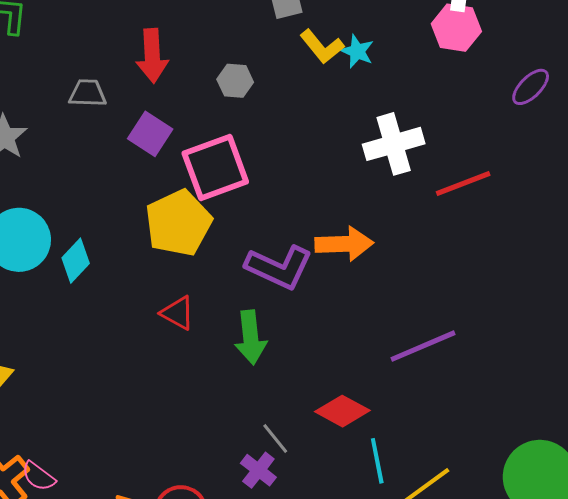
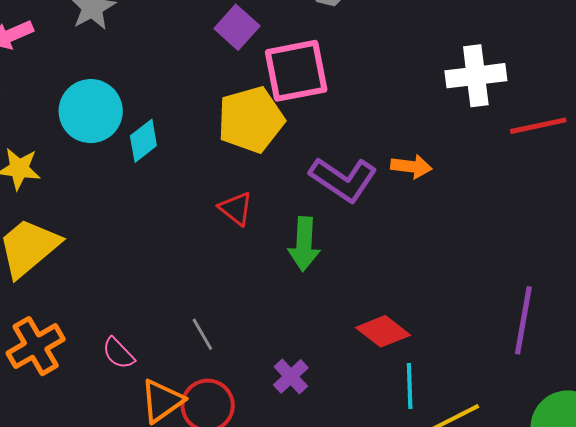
orange arrow: (344, 244) -> (411, 167), size x0.7
purple line: (423, 346) -> (523, 320), moved, turned -66
gray line: (275, 439) -> (202, 334), moved
pink semicircle: (39, 476) -> (118, 353), moved

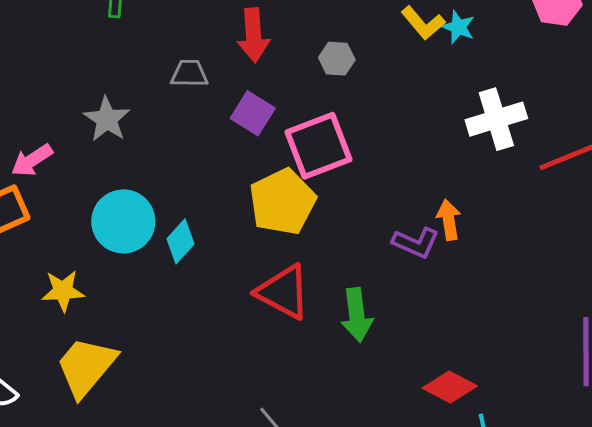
orange arrow: (411, 167) -> (449, 220), turned -96
purple L-shape: (343, 179) -> (416, 243), moved, size x0.7
red triangle: (236, 208) -> (283, 292), size x1.6

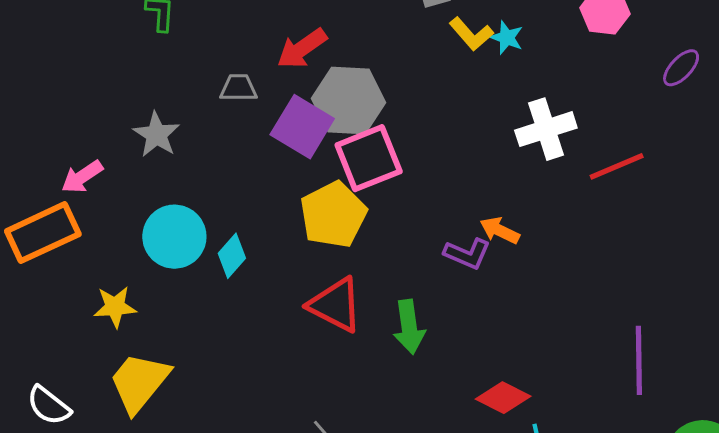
red arrow: (253, 35) -> (302, 48), turned 60
gray hexagon: (337, 59) -> (349, 100), moved, size x2.0
purple square: (253, 113) -> (302, 127), size x1.4
orange arrow: (449, 220) -> (500, 230), turned -54

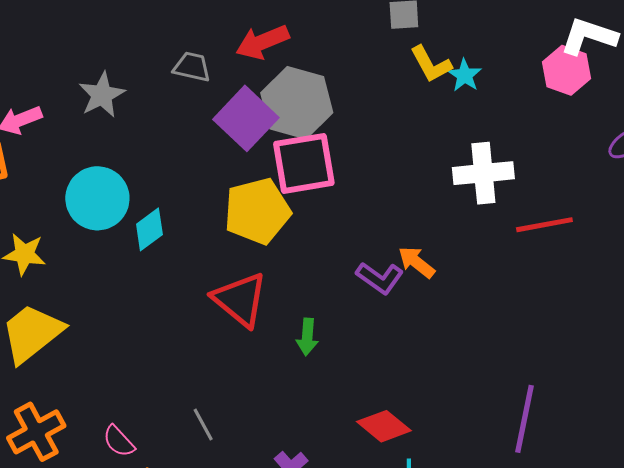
green arrow: (409, 327) -> (307, 337), size x0.7

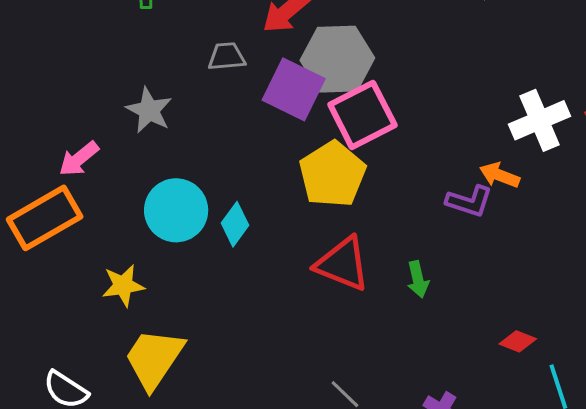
white cross: (483, 173) -> (539, 120), moved
red diamond: (384, 426) -> (518, 341), size x0.7

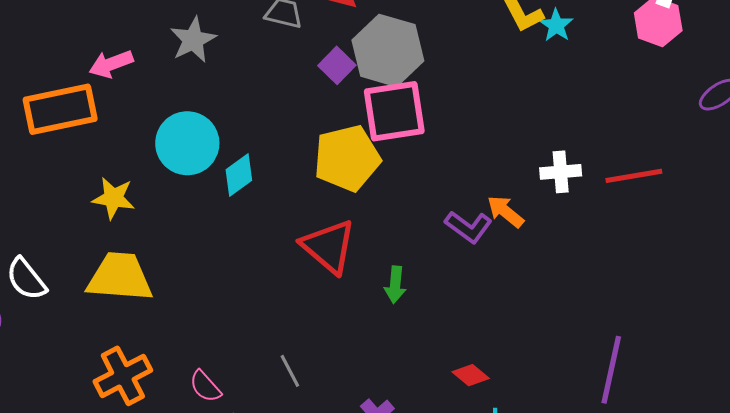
purple square: (294, 89) -> (337, 65), size x0.6
white cross: (539, 120) -> (561, 172), size x0.7
yellow trapezoid: (154, 359) -> (120, 277), turned 42

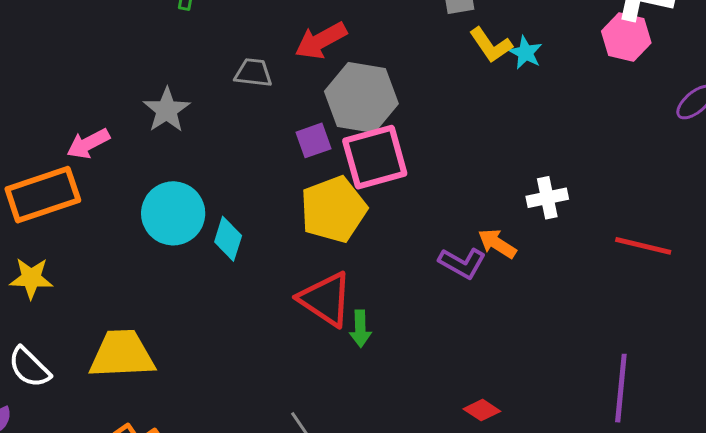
purple square: (337, 65) -> (313, 140), moved, turned 33
cyan diamond: (239, 175) -> (228, 239), turned -30
red line: (634, 176) -> (643, 246), moved, turned 30
yellow star: (113, 198) -> (31, 278), moved
green arrow: (395, 285) -> (360, 329), moved

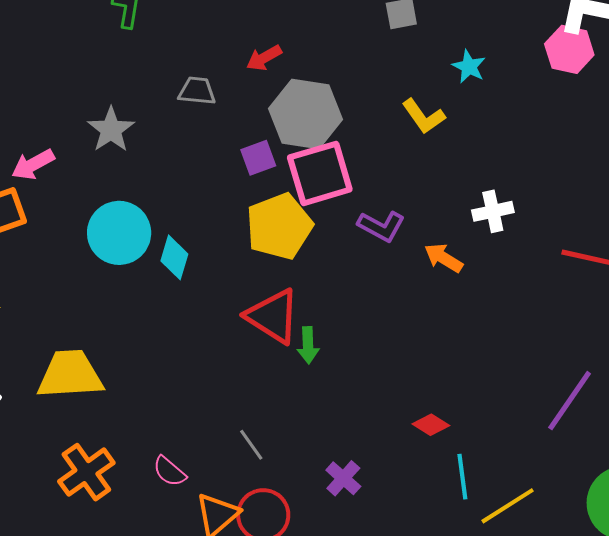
red arrow: (321, 41) -> (264, 58), size x0.7
yellow L-shape: (491, 45) -> (423, 116), moved
purple L-shape: (462, 263) -> (381, 226), moved
purple line: (621, 388) -> (570, 401), turned 30

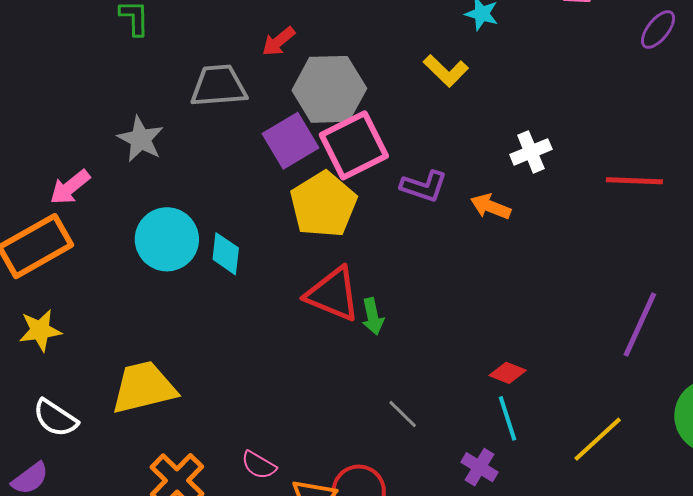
gray trapezoid: (197, 91) -> (219, 86), size x1.5
purple square: (258, 158) -> (291, 141), size x1.5
gray line: (251, 445) -> (403, 414), moved
cyan line: (462, 477) -> (507, 418), moved
purple cross: (343, 478) -> (479, 467), moved

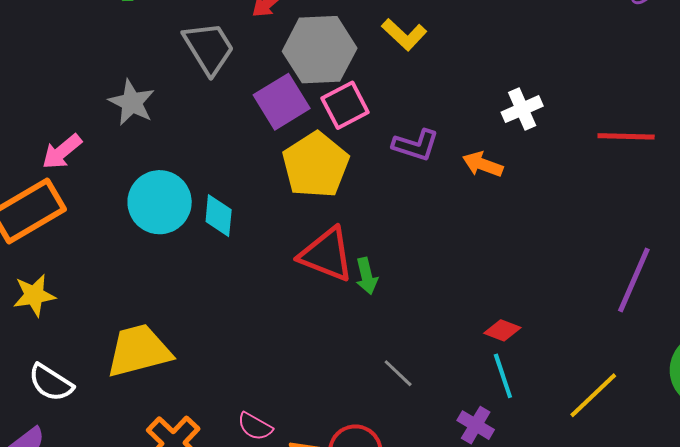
yellow L-shape: (446, 71) -> (404, 35), moved
gray trapezoid: (219, 86) -> (209, 48), turned 64
pink square: (354, 145) -> (345, 105), size x0.7

